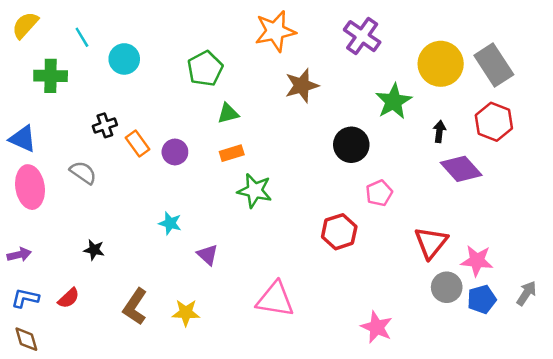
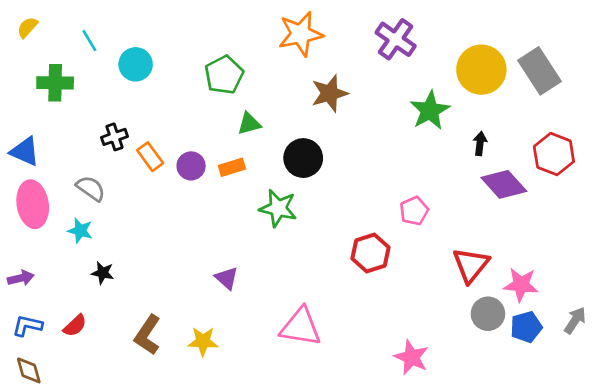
yellow semicircle: (25, 25) -> (27, 27), size x0.7
red hexagon: (494, 122) -> (554, 154), moved
black circle: (351, 145) -> (303, 158), moved
orange rectangle: (232, 153) -> (232, 167), moved
cyan star: (170, 223) -> (80, 231), moved

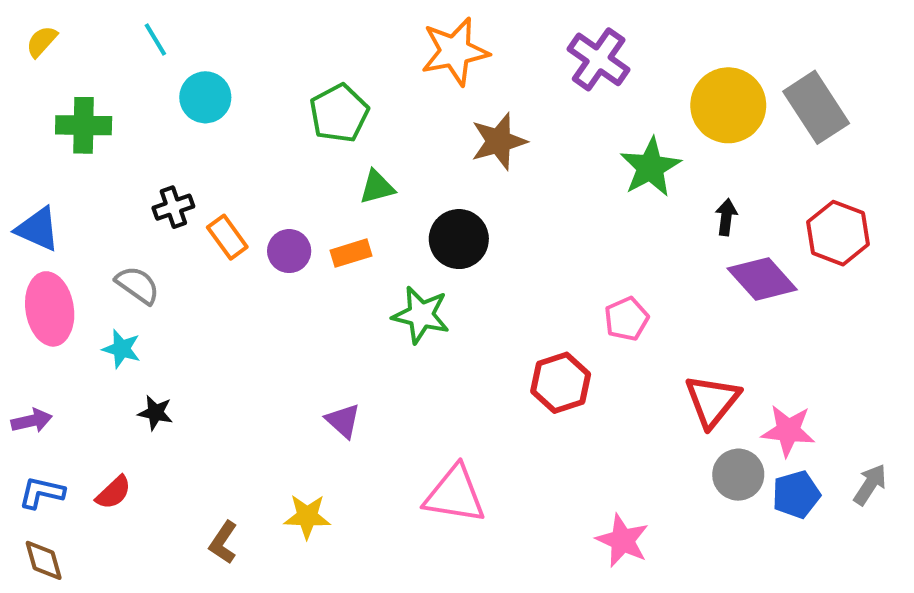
cyan line: (89, 41) -> (155, 39), moved
brown L-shape: (147, 335) -> (223, 542), moved, size x0.7

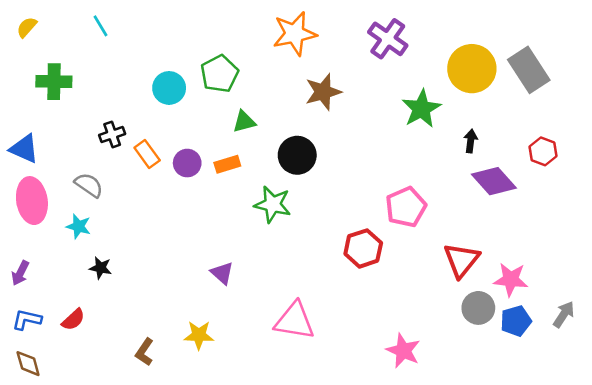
cyan circle: (205, 97) -> (169, 88), moved
red hexagon: (838, 233) -> (543, 151), size x0.7
pink pentagon: (626, 319) -> (406, 207), size x1.4
purple arrow: (32, 421) -> (20, 273), turned 130

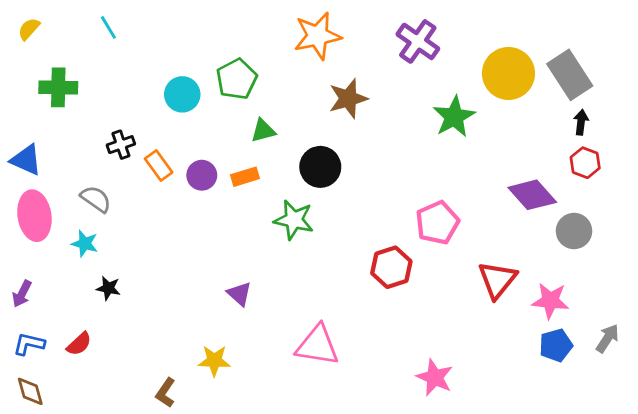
black arrow: (471, 141) -> (581, 122), moved
gray circle: (478, 308) -> (574, 231), moved
brown L-shape: (144, 352) -> (166, 393), moved

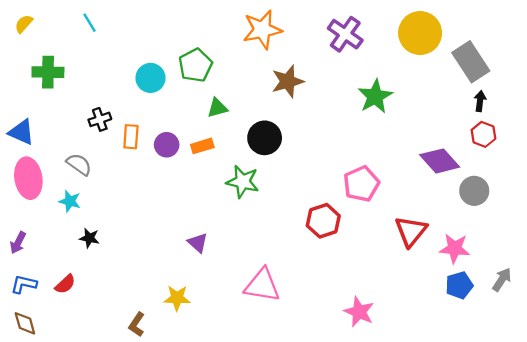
yellow circle: (508, 73) -> (420, 33), moved
orange rectangle: (159, 165) -> (131, 137), turned 40

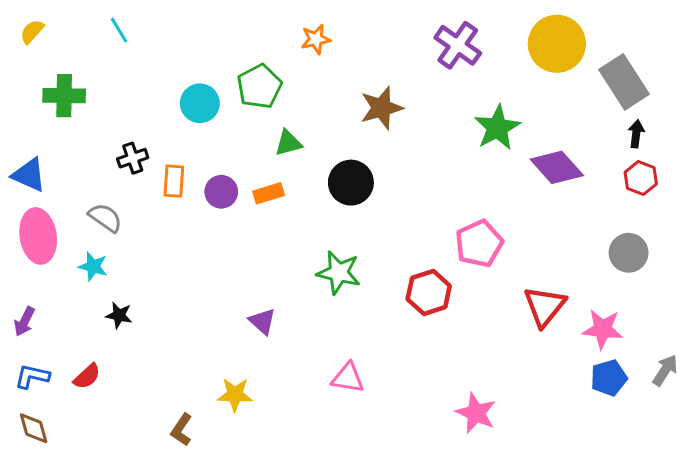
orange star: (262, 30) -> (316, 39), moved, size x0.6
purple diamond: (440, 161) -> (557, 167), moved
green star: (243, 182) -> (339, 273), moved
pink triangle: (262, 285) -> (348, 378), size x0.7

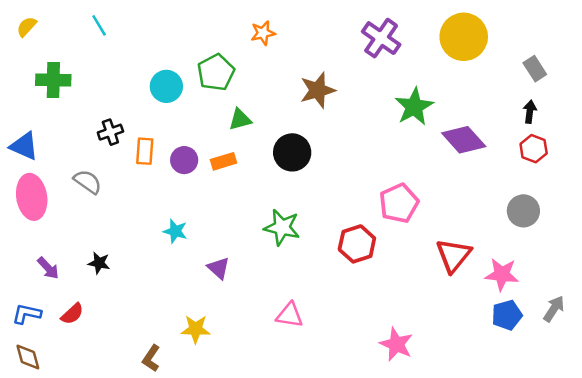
gray rectangle: (624, 82) -> (535, 69), moved, size x0.6
cyan star: (93, 267) -> (175, 231), moved
purple arrow: (24, 321) -> (48, 268), moved, turned -70

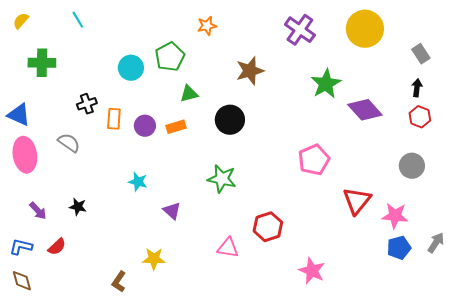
red hexagon: (357, 244) -> (268, 227), moved

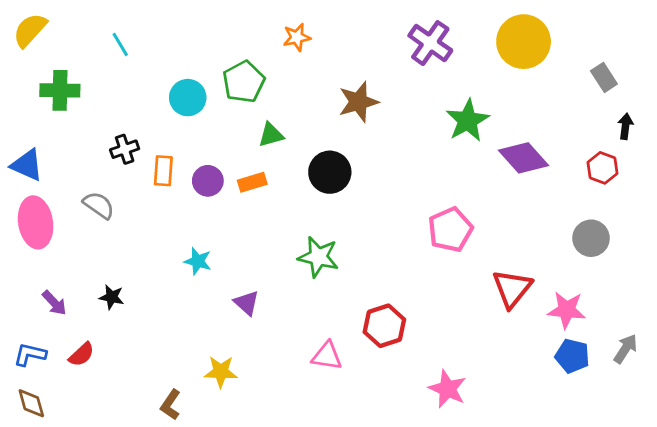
cyan line: (78, 20) -> (120, 44), moved
yellow semicircle: (21, 21) -> (30, 30), size x1.5
black arrow: (417, 88) -> (625, 126), moved
blue pentagon: (399, 248) -> (572, 356), turned 30

